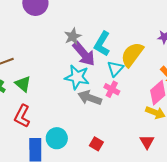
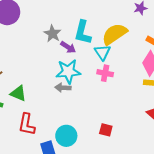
purple arrow: (84, 54) -> (68, 47), size x0.6
yellow semicircle: (132, 54) -> (115, 34), turned 36
gray arrow: (90, 98) -> (63, 88), moved, size x0.7

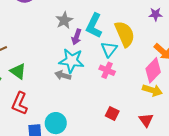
yellow semicircle: (115, 34) -> (125, 34), turned 88
purple arrow: (68, 47) -> (77, 37), turned 63
red square: (106, 130) -> (112, 114), moved

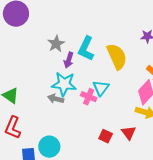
cyan triangle: (109, 49) -> (101, 88), moved
pink cross: (107, 70) -> (89, 97), moved
red triangle: (146, 120) -> (129, 133), moved

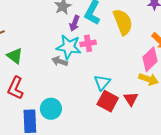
cyan triangle: (101, 88) -> (102, 83), moved
pink cross: (89, 97) -> (88, 43), moved, turned -35
red square: (106, 136) -> (108, 101), size x1.5

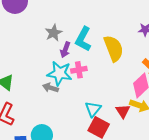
red triangle: (131, 99) -> (123, 111), moved

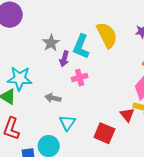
yellow semicircle: (114, 48) -> (107, 35), moved
cyan star: (60, 73) -> (20, 78), moved
cyan triangle: (93, 109) -> (67, 123), moved

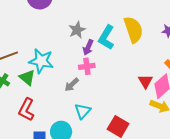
pink cross: (80, 78) -> (87, 66), moved
gray arrow: (53, 98) -> (72, 85), turned -63
red triangle: (127, 115) -> (146, 81), moved

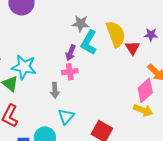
gray star: (77, 30) -> (81, 24), moved, turned 30
red triangle: (146, 81) -> (132, 48), moved
gray arrow: (72, 85) -> (55, 90), turned -49

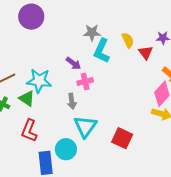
yellow semicircle: (116, 34) -> (128, 40), size x0.6
purple arrow: (71, 53) -> (73, 63), moved, turned -70
cyan triangle: (66, 117) -> (85, 127), size x1.4

